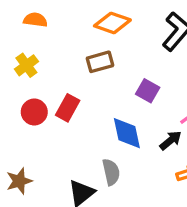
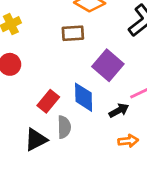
purple square: (148, 91) -> (108, 65), size x1.5
red rectangle: (68, 108) -> (48, 101), moved

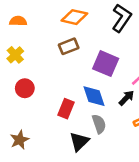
gray semicircle: (64, 127) -> (99, 124), moved
black triangle: (36, 140) -> (79, 141), moved

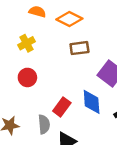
orange diamond: (74, 17) -> (69, 19), moved
gray semicircle: (99, 124) -> (44, 124), moved

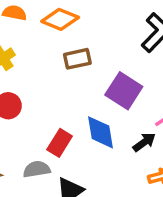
gray semicircle: (44, 124) -> (37, 169), turned -90

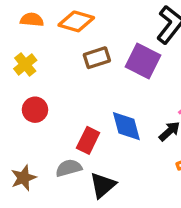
purple square: (124, 91) -> (143, 61), moved

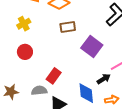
purple square: (143, 61) -> (92, 47), moved
blue diamond: (126, 126) -> (86, 93), moved

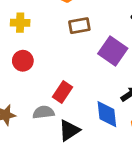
yellow cross: (24, 24) -> (20, 23), turned 32

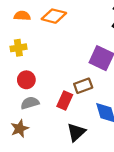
brown rectangle: (79, 26) -> (83, 86), moved
gray semicircle: (43, 112) -> (30, 103), moved

